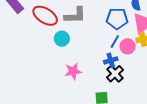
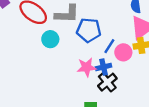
blue pentagon: (117, 19) -> (89, 30), moved
pink star: (73, 71) -> (87, 67), moved

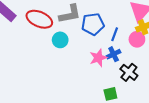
pink circle: (123, 52) -> (137, 39), moved
black cross: (107, 82) -> (129, 72), moved

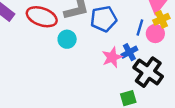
blue line: (115, 34) -> (140, 28), moved
black cross: (129, 72) -> (148, 72), size x1.4

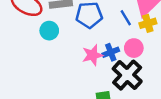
blue line: (140, 28) -> (126, 18), moved, turned -56
pink circle: (155, 34) -> (134, 48), moved

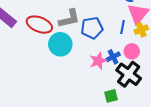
blue line: (126, 18) -> (122, 27), turned 48
cyan circle: (49, 31) -> (60, 44), size x1.5

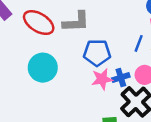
blue pentagon: (92, 28) -> (97, 53), moved
cyan circle: (60, 44) -> (43, 68), moved

